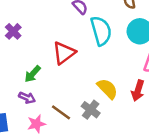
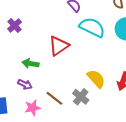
cyan semicircle: (101, 31) -> (92, 27), turned -50
green arrow: (33, 74) -> (30, 64), turned 56

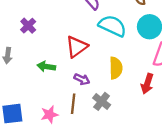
yellow semicircle: (96, 79) -> (116, 68), moved, turned 42
purple arrow: (25, 84) -> (82, 79), moved
brown line: (54, 98) -> (73, 104), turned 60

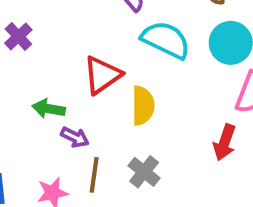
yellow semicircle: (116, 68) -> (143, 106), moved
purple arrow: (82, 79) -> (75, 137), moved

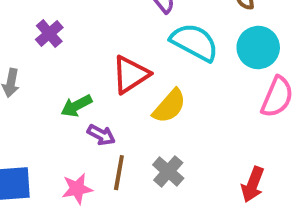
yellow semicircle: (143, 106) -> (169, 106), turned 39
green arrow: (49, 109) -> (76, 106), turned -40
red arrow: (225, 142) -> (253, 184), moved

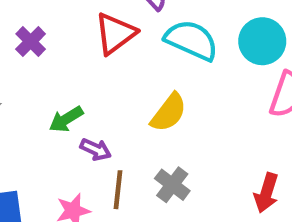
red triangle: (131, 75) -> (115, 33), moved

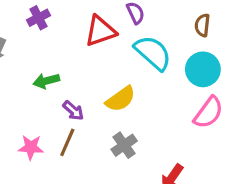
purple arrow: (96, 149) -> (73, 111), moved
gray cross: (172, 185) -> (124, 145), moved

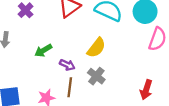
gray cross: (124, 145) -> (96, 76), moved

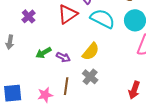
purple arrow: (67, 65) -> (63, 57), moved

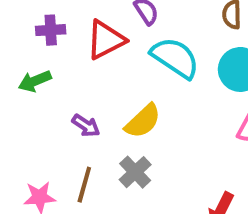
purple cross: (29, 16) -> (51, 30), moved, turned 32
green arrow: (43, 53) -> (35, 81), moved

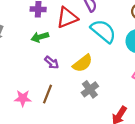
green arrow: (35, 81) -> (40, 37), moved
gray cross: (135, 172) -> (90, 89), moved

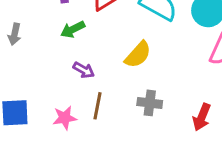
purple arrow: (52, 62) -> (84, 70), moved
gray cross: (90, 89) -> (150, 103), moved, turned -35

